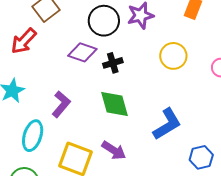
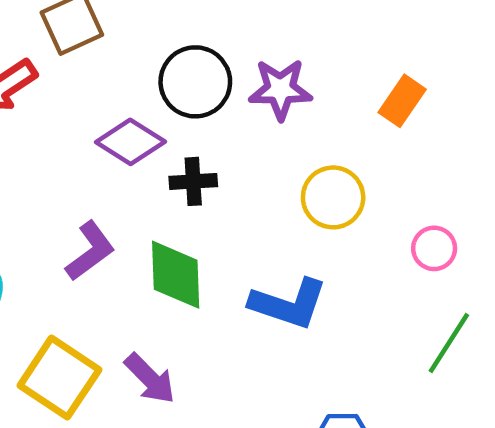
purple L-shape: (61, 104) -> (90, 251), moved
blue L-shape: (167, 124) -> (288, 304), moved, turned 36

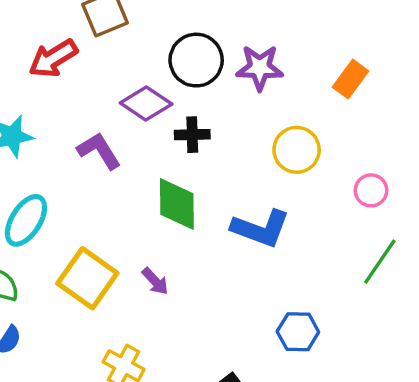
purple L-shape: (90, 251) -> (99, 151), moved, turned -87
purple arrow: (150, 379) -> (155, 281), size x0.7

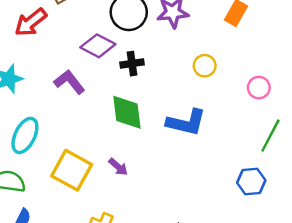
yellow circle: (297, 150) -> (205, 66), size x0.7
blue hexagon: (298, 332) -> (251, 181), moved

